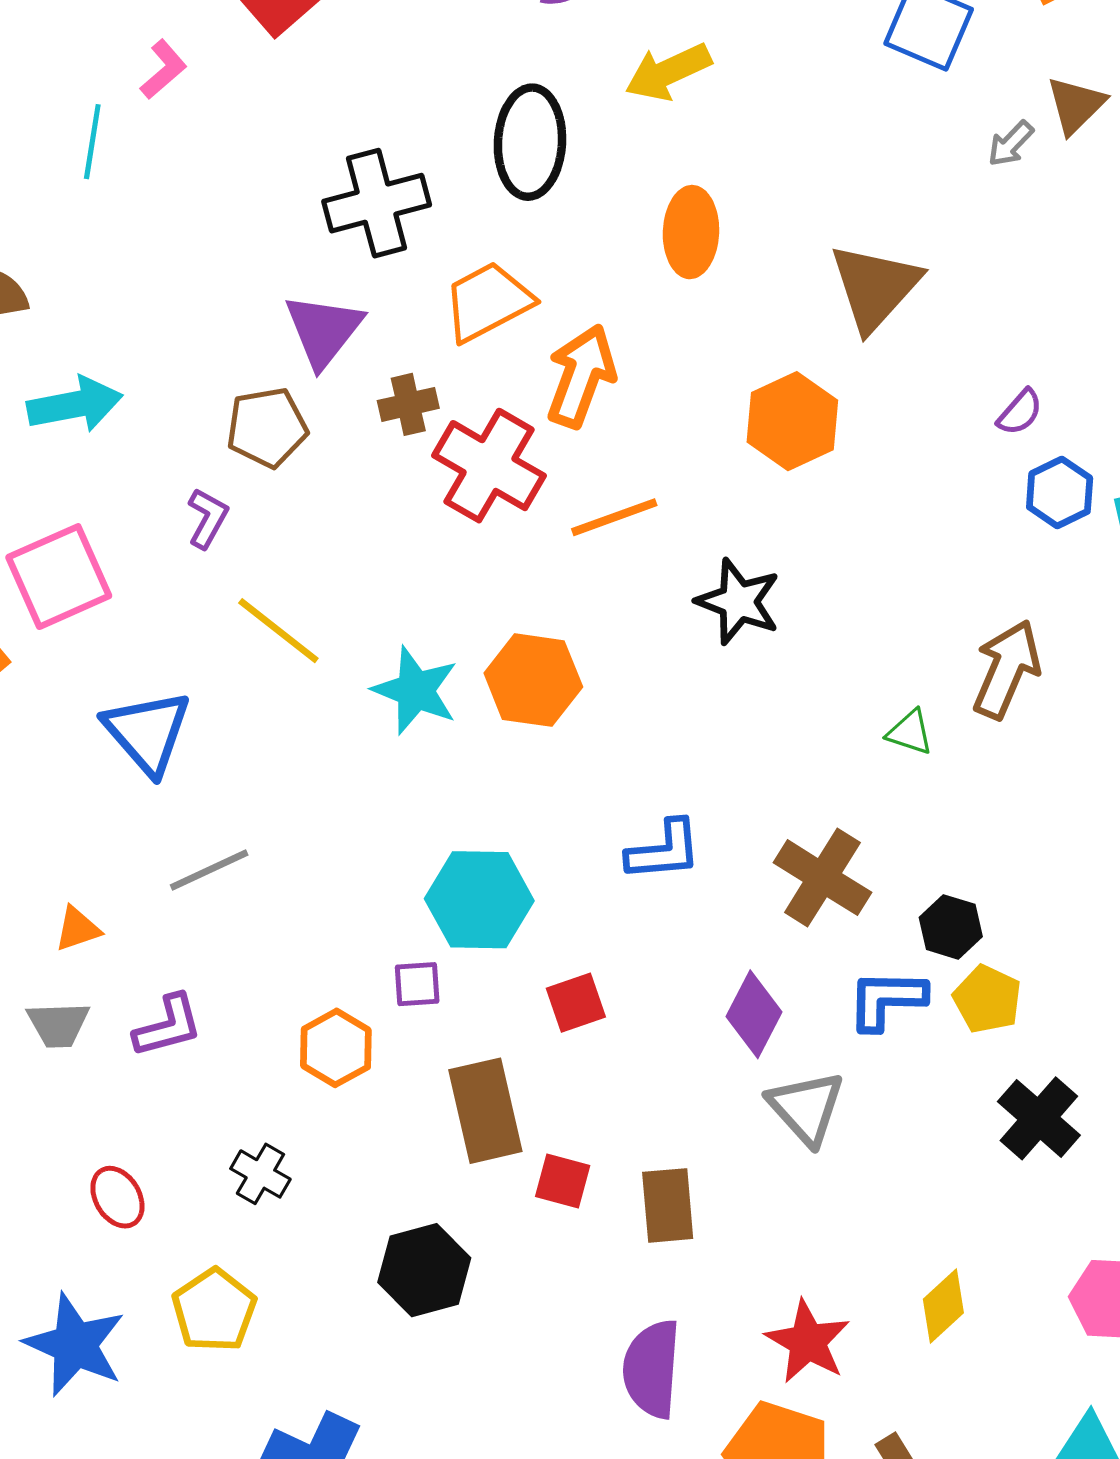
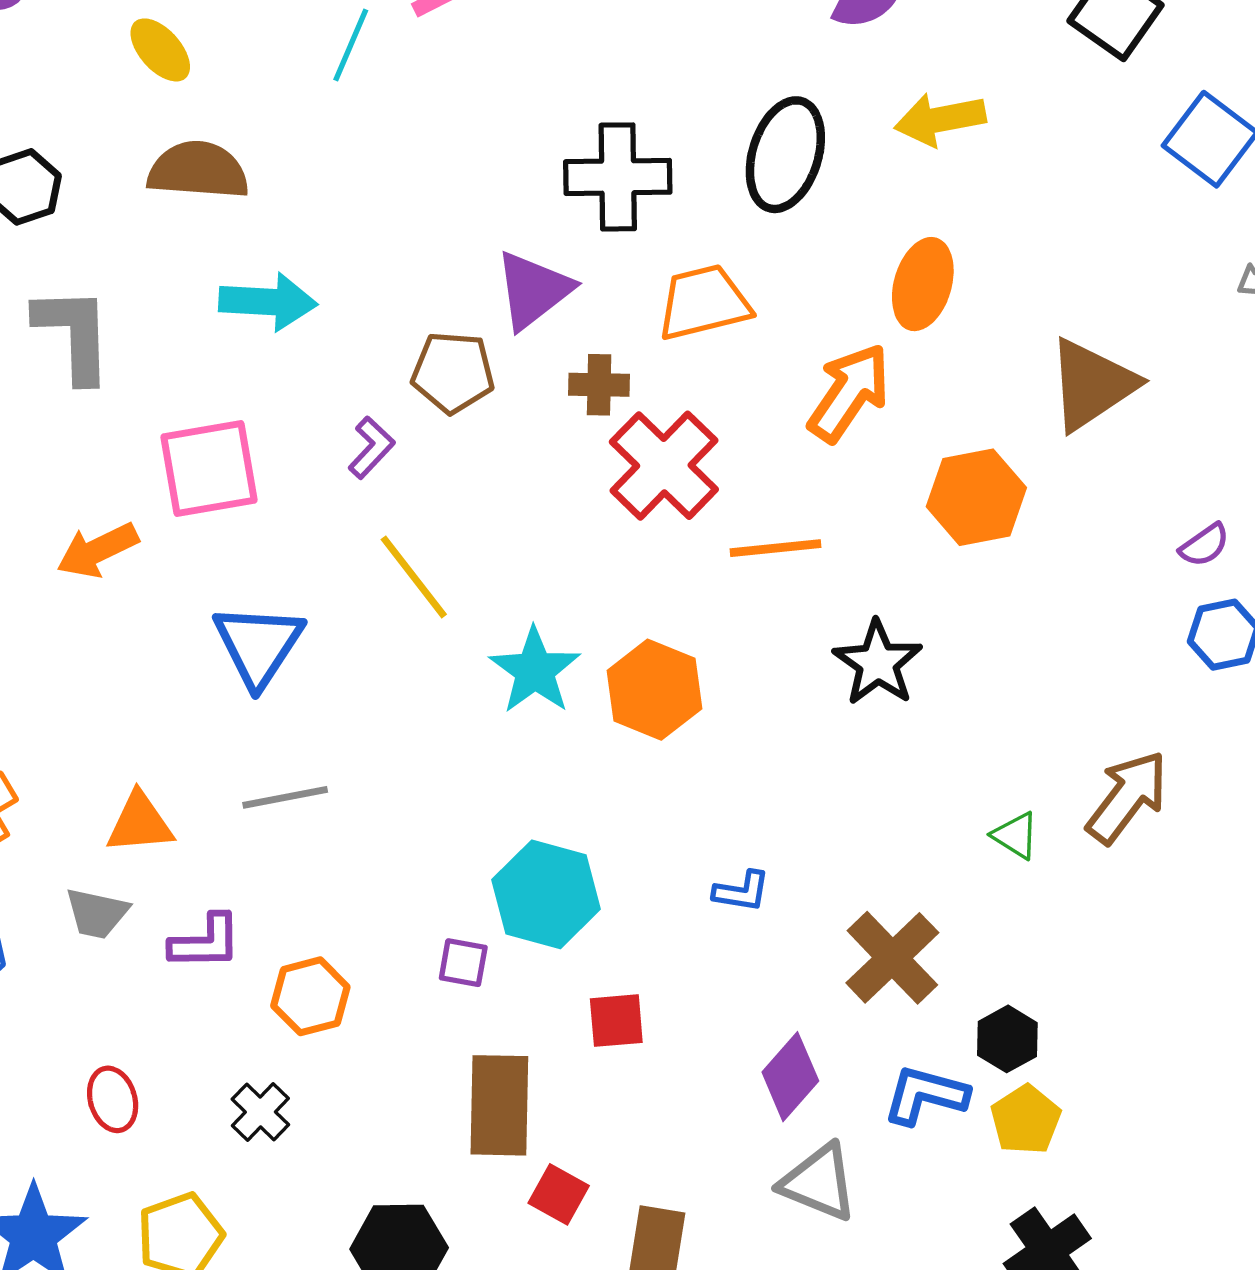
orange arrow: (581, 376) -> (849, 393), moved
blue L-shape: (664, 850) -> (742, 891), size x0.7
orange triangle: (78, 929) -> (140, 823), size x1.4
orange hexagon: (336, 1048) -> (310, 996), moved
gray triangle: (806, 1108) -> (819, 1182), turned -40

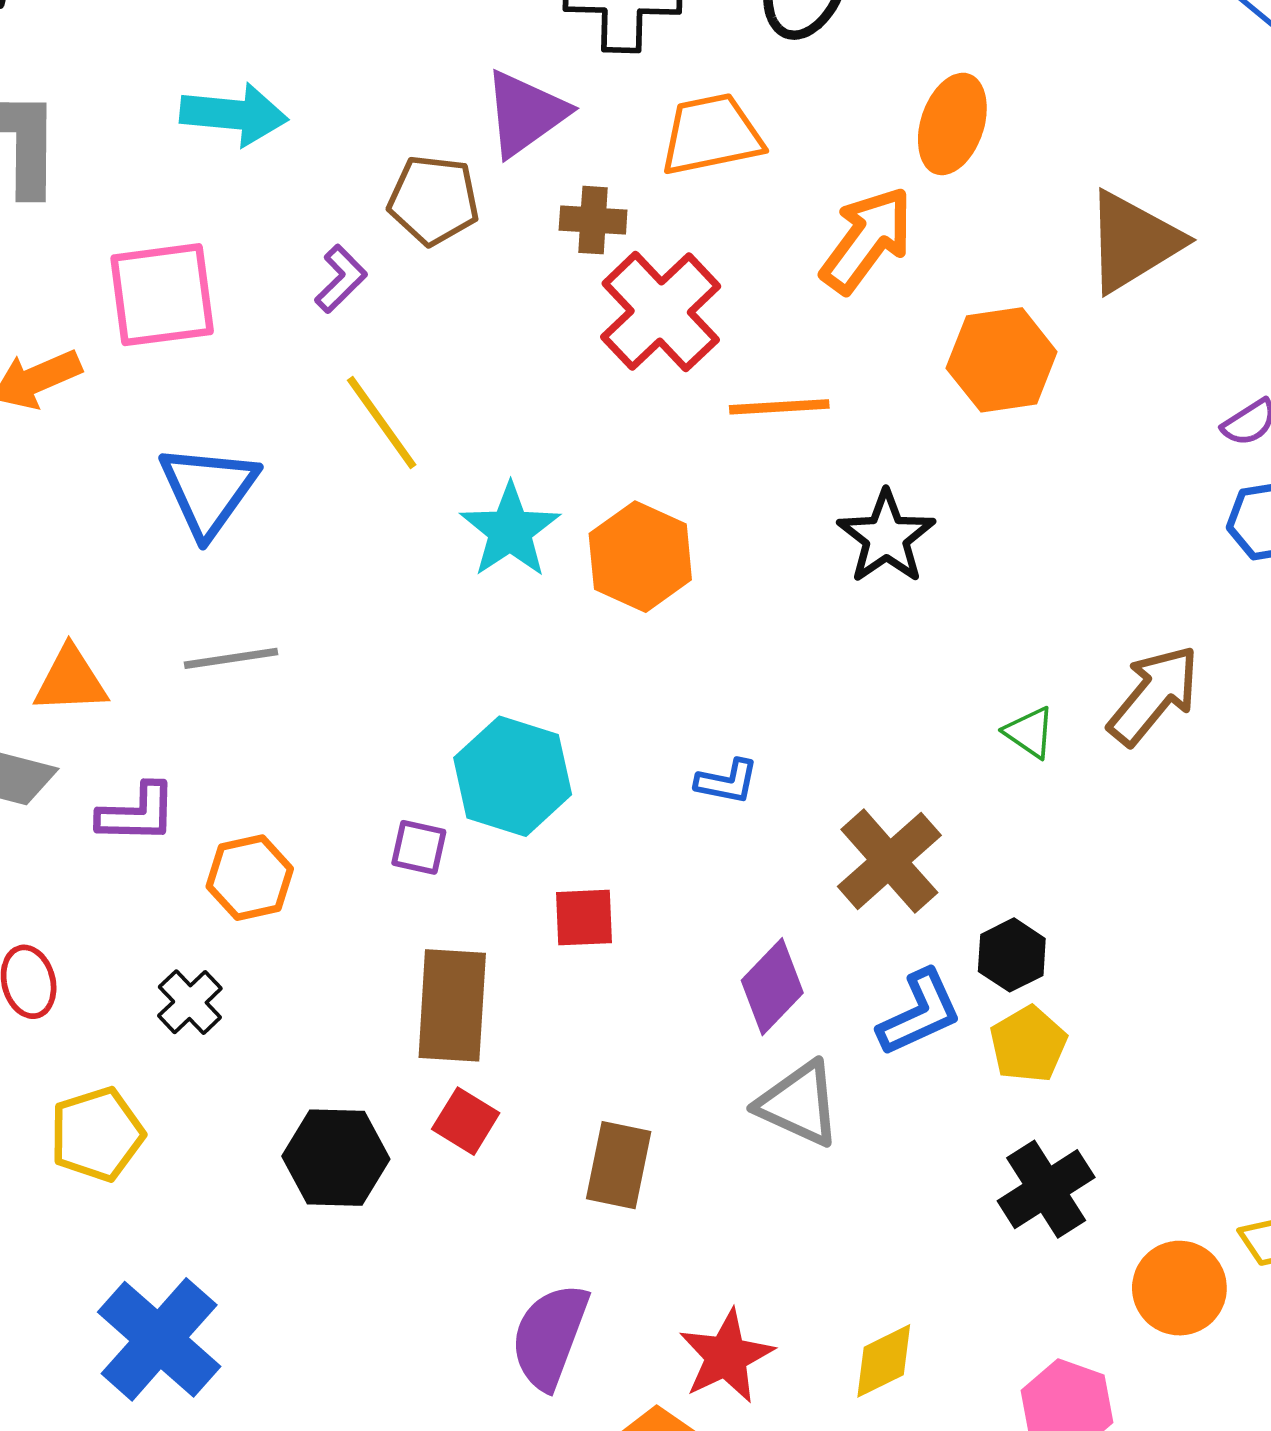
blue L-shape: (925, 1095) -> (920, 1013), turned 138
red square: (559, 1194) -> (466, 1121), moved

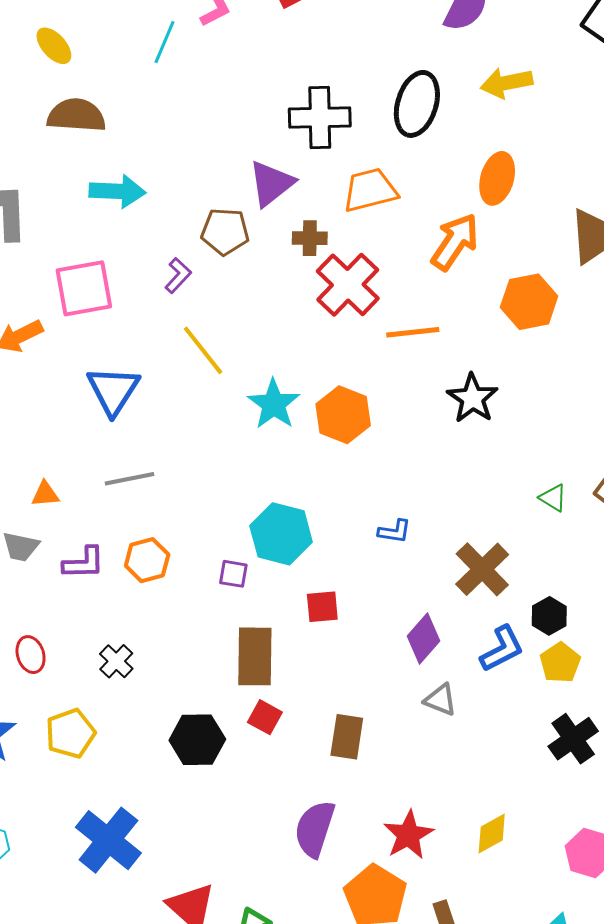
orange triangle: (71, 680) -> (45, 494), size x0.7
orange hexagon: (250, 878) -> (147, 560), moved
gray triangle: (799, 1104) -> (440, 700), size x0.7

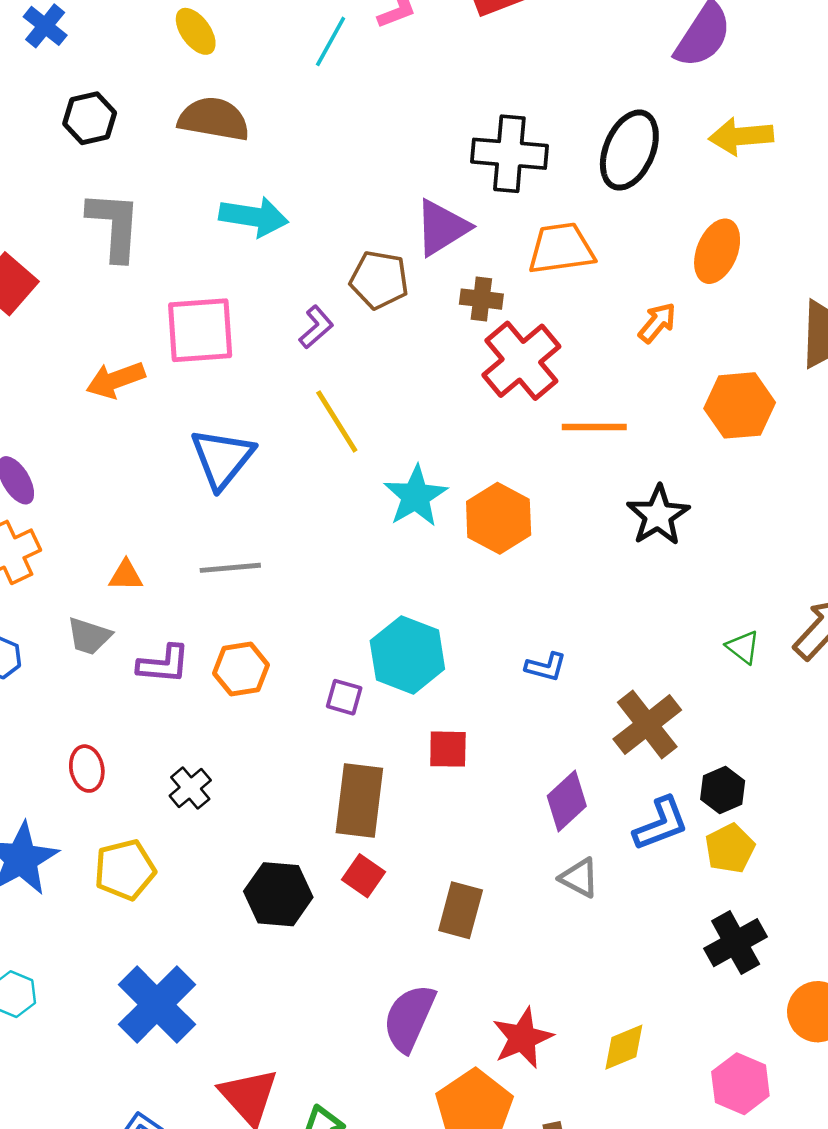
orange arrow: (455, 242) -> (657, 323), size x0.6

